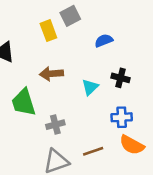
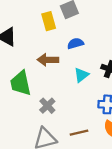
blue semicircle: (104, 41) -> (75, 43), moved
gray cross: (55, 125) -> (47, 106), turned -35

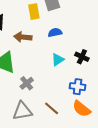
brown arrow: (48, 60) -> (23, 37), moved
brown line: (79, 133) -> (52, 108), turned 49

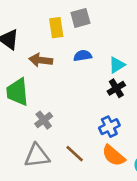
black cross: (82, 57) -> (116, 88), turned 32
cyan triangle: (58, 60) -> (117, 65), moved
blue cross: (78, 87) -> (109, 127), turned -35

